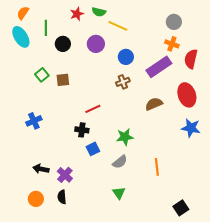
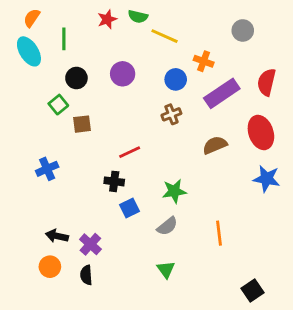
black circle: (63, 44) -> (76, 78), moved
purple circle: (96, 44) -> (123, 74), moved
orange cross: (172, 44) -> (204, 61), moved
brown square: (63, 80) -> (82, 124), moved
orange circle: (36, 199) -> (50, 267), moved

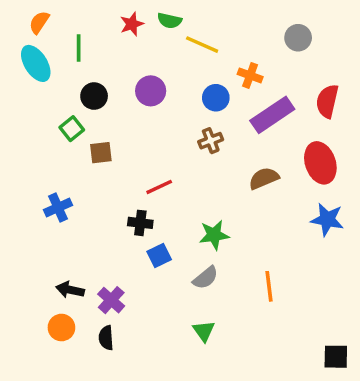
black square: (253, 290) -> (336, 357), moved, turned 35

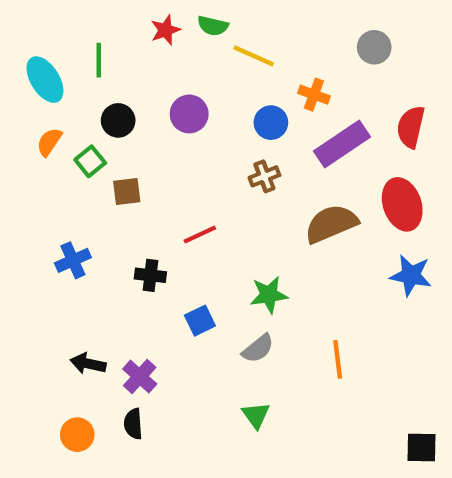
orange semicircle: (39, 22) -> (49, 142), moved
brown semicircle: (264, 178) -> (331, 224), size x1.4
black cross: (140, 223) -> (150, 275), moved
orange circle: (61, 328) -> (77, 435), moved

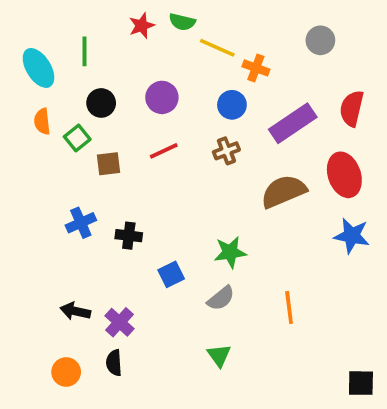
orange cross: (314, 95) -> (256, 68), moved
orange semicircle: (49, 142) -> (42, 121), turned -40
red line: (200, 234) -> (164, 151), moved
blue cross: (73, 260) -> (81, 223), moved

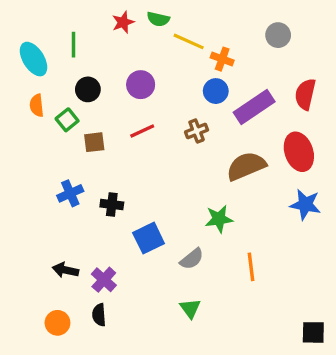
blue circle: (232, 105) -> (216, 91), moved
green star: (230, 252) -> (219, 219), moved
blue square: (171, 274) -> (149, 238), size x1.4

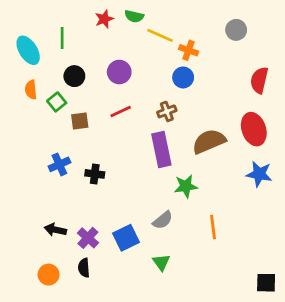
purple rectangle: (254, 107) -> (161, 150), moved, turned -68
blue square: (149, 238) -> (126, 238), moved

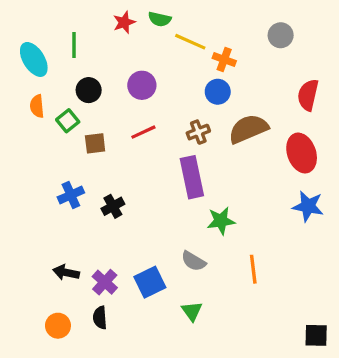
brown semicircle: (209, 141) -> (248, 129), moved
black cross: (95, 174) -> (113, 206), turned -36
gray semicircle: (163, 220) -> (193, 261), turned 70

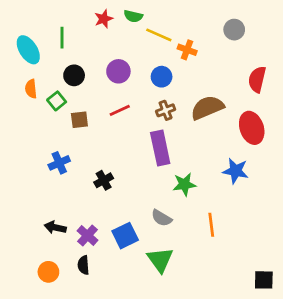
blue circle: (218, 92) -> (162, 77), moved
black cross: (113, 206) -> (104, 180), moved
blue star: (308, 206) -> (236, 171), moved
green triangle: (192, 311) -> (160, 260), size x1.5

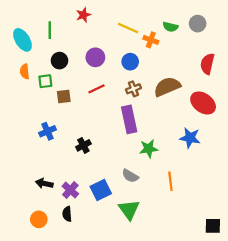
green semicircle: (133, 16) -> (170, 27), moved
gray circle: (234, 30) -> (198, 24), moved
green square: (57, 101) -> (45, 81), turned 32
red ellipse: (252, 128) -> (203, 103), turned -35

